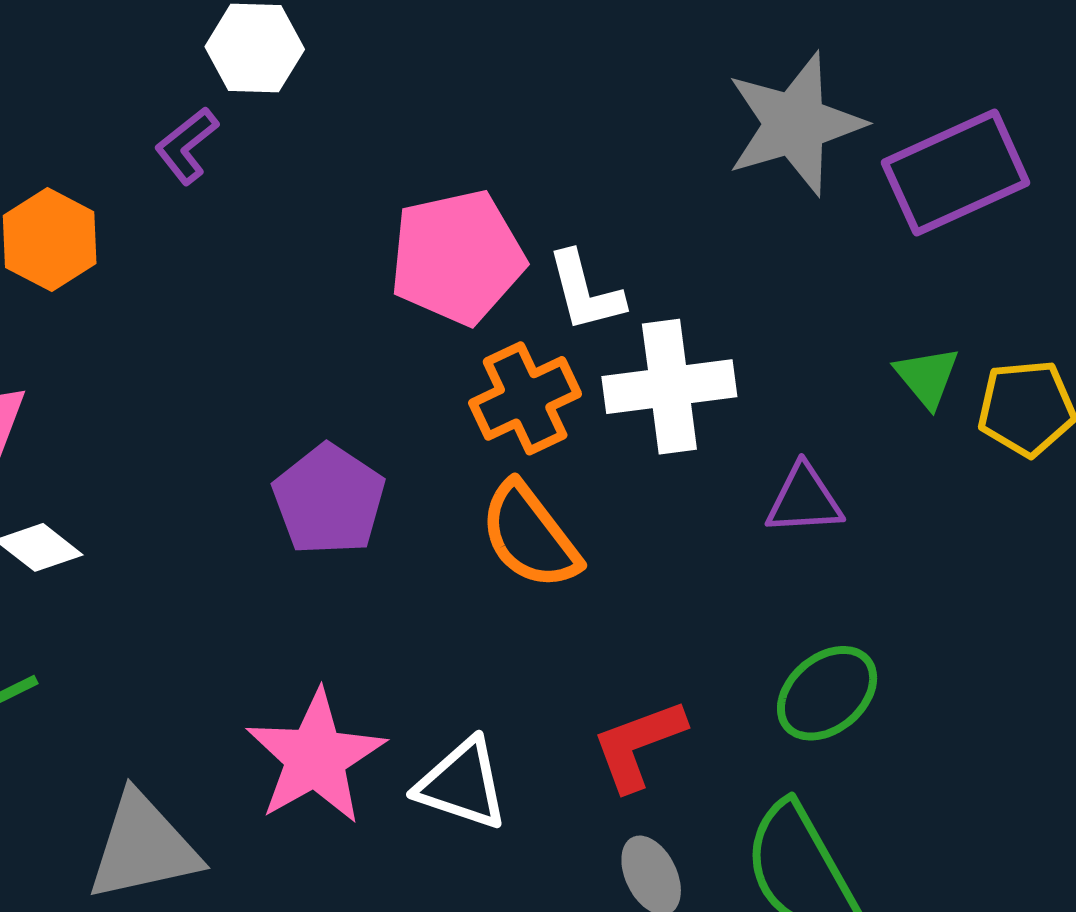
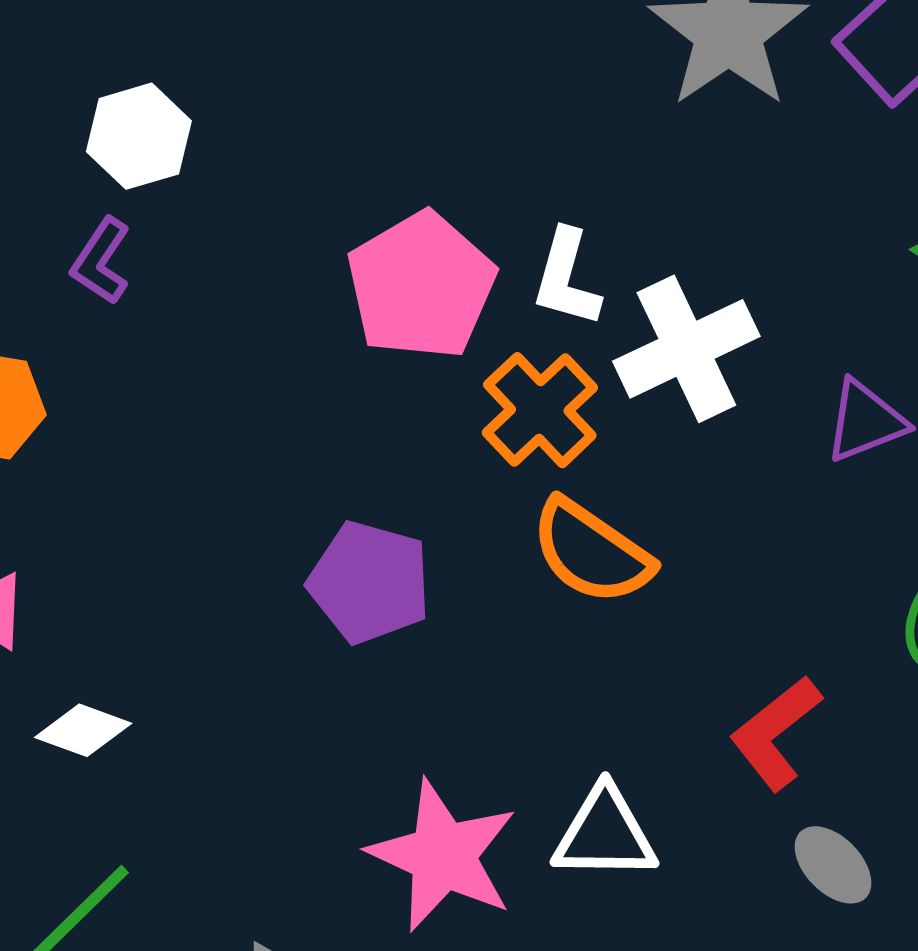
white L-shape: (585, 292) -> (566, 278), turned 48

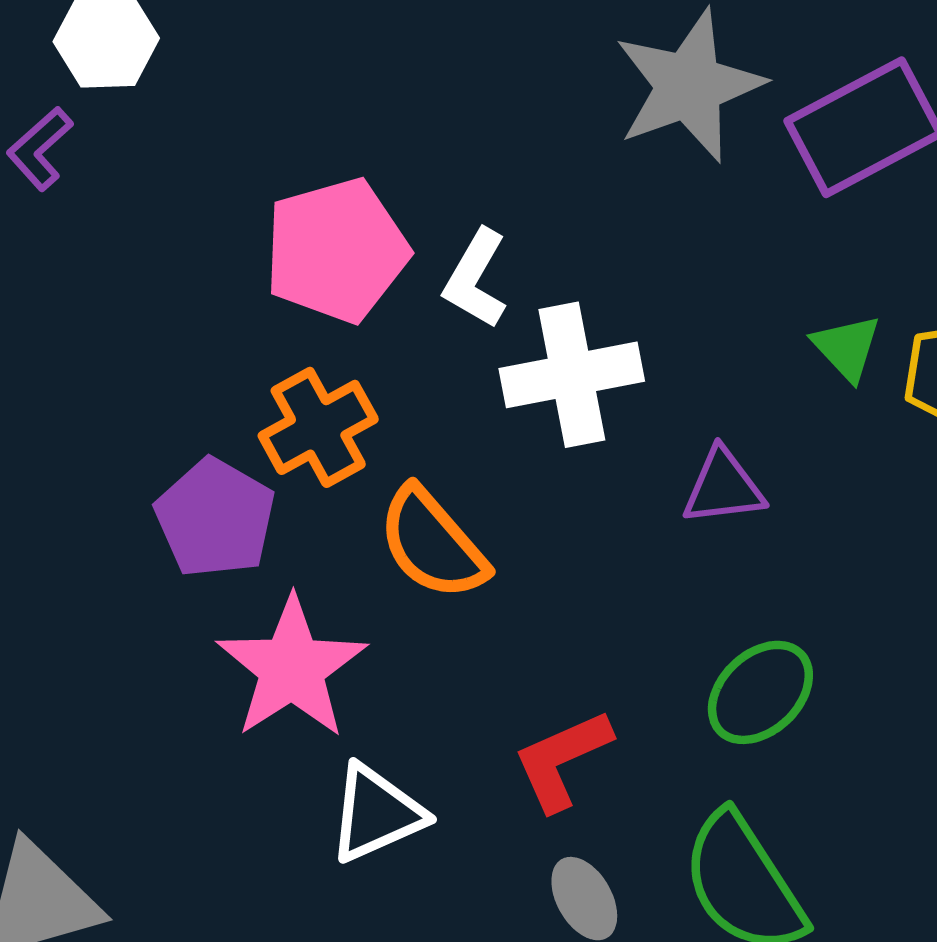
orange cross: (540, 410) -> (318, 427), moved
white triangle: (605, 834) -> (376, 813), turned -39
pink star: (443, 856) -> (292, 668), moved

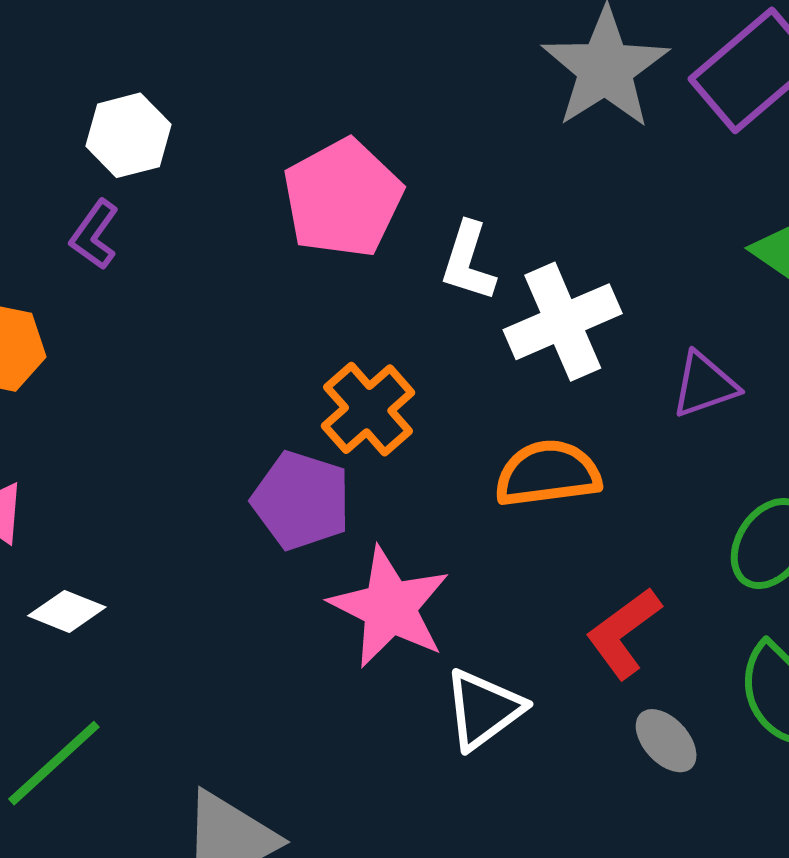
pink pentagon: (336, 250) -> (343, 198), moved
orange semicircle: (432, 544) -> (548, 474), moved, turned 136

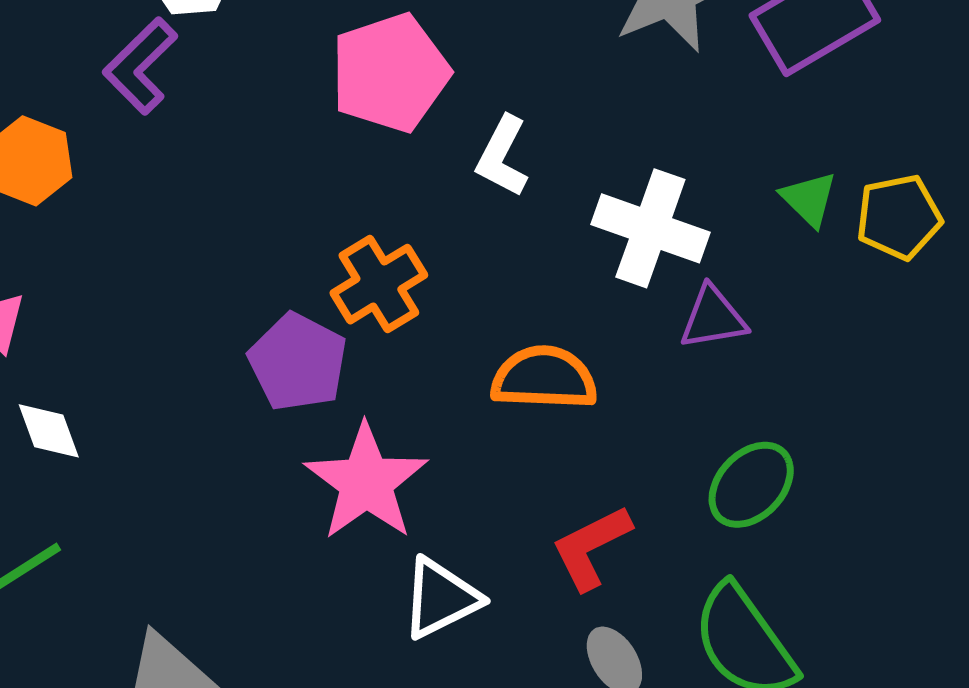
purple L-shape: (94, 235) -> (140, 66), size x1.4
white cross: (563, 322) -> (650, 228), moved, turned 33
white diamond: (67, 611) -> (49, 431), turned 38

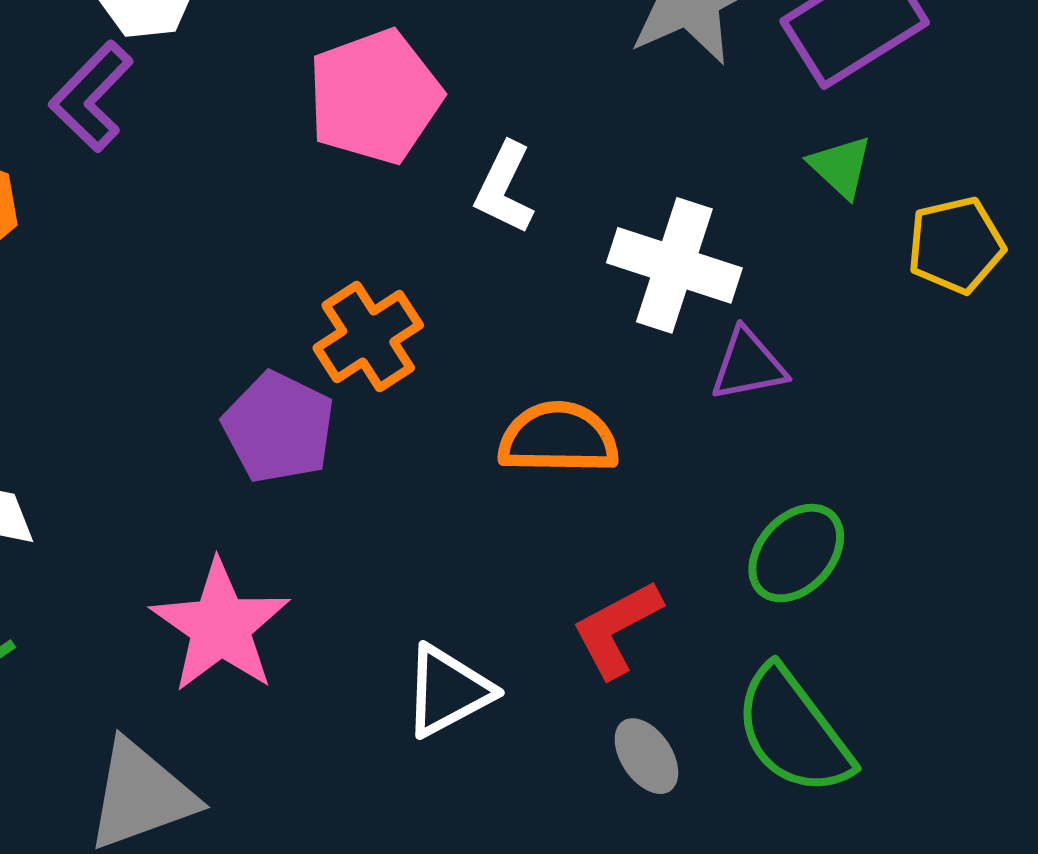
green triangle: (809, 199) -> (841, 167), moved
pink star: (366, 482) -> (220, 626), moved

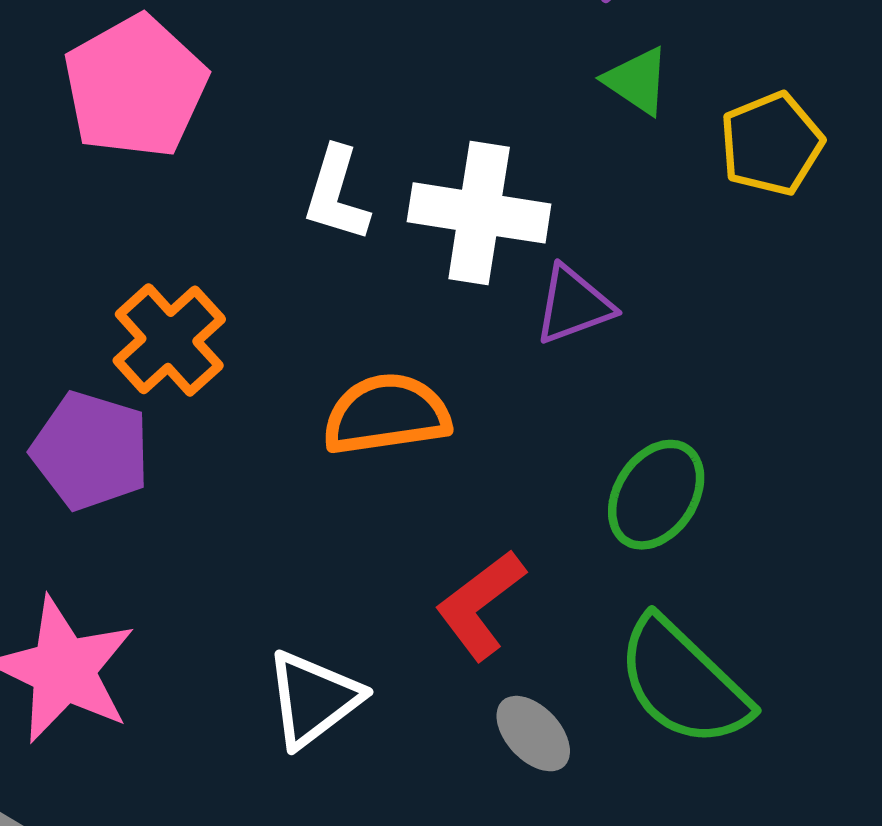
white L-shape: (504, 188) -> (336, 194), moved

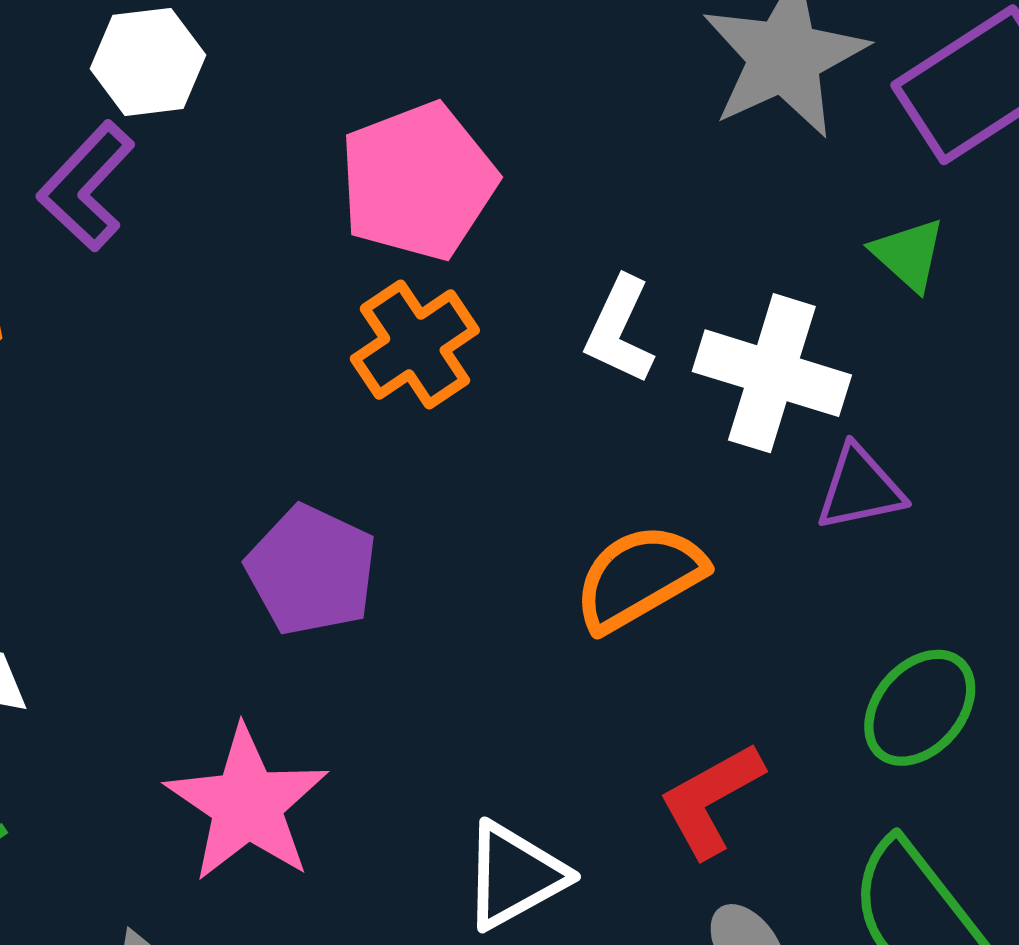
green triangle: (637, 81) -> (908, 254), moved
orange cross: (169, 340) -> (415, 344), moved
orange semicircle: (386, 414) -> (639, 578), turned -30

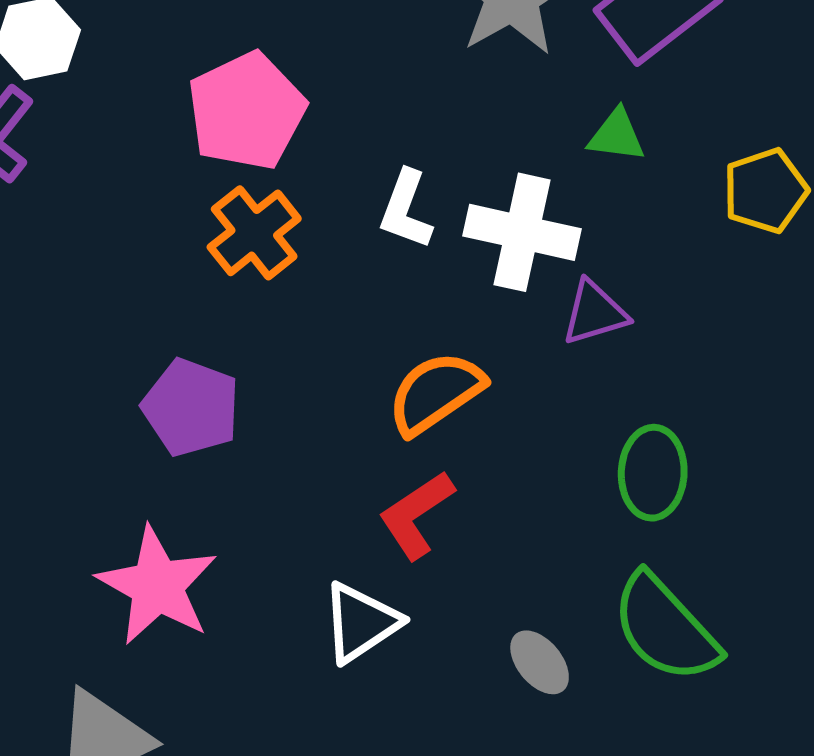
green triangle: (908, 254) -> (617, 135), turned -30
green ellipse: (920, 708) -> (653, 473), turned -34
red L-shape: (711, 800) -> (416, 515), moved

